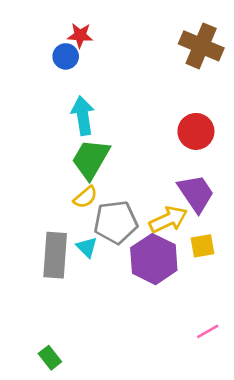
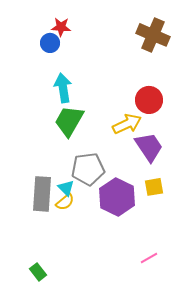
yellow semicircle: (85, 197) -> (65, 202), moved
yellow arrow: (168, 220) -> (127, 124), moved
pink line: (208, 331) -> (149, 258), moved

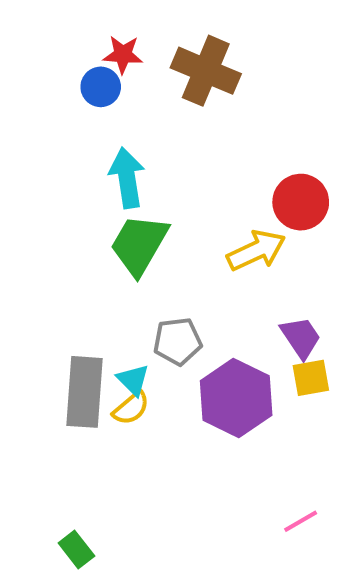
brown cross: (153, 35) -> (206, 71), moved
purple trapezoid: (149, 147) -> (301, 337), moved, size x0.7
gray pentagon: (88, 169) -> (177, 341), size x0.7

